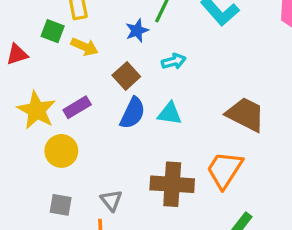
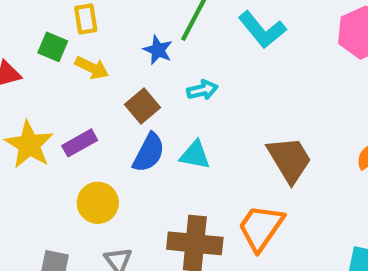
blue star: (137, 31) -> (158, 50), turned -30
brown trapezoid: (245, 114) -> (289, 160), turned 30
yellow circle: (61, 151) -> (98, 203), moved

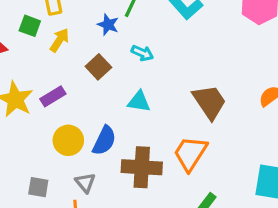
yellow arrow: (92, 68) -> (59, 40), turned -80
cyan arrow: (202, 90) -> (142, 53), turned 40
blue semicircle: (149, 153) -> (104, 140), moved

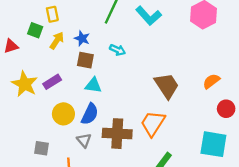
blue star: (108, 25) -> (82, 38), moved
brown square: (98, 67) -> (85, 60), turned -36
cyan triangle: (139, 102) -> (93, 85), moved
gray triangle: (85, 183) -> (84, 140), moved

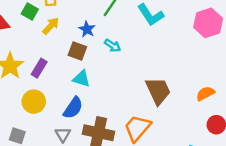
blue star: (82, 38) -> (87, 29), moved
purple rectangle: (52, 82) -> (39, 68), turned -36
yellow circle: (63, 114) -> (34, 102), moved

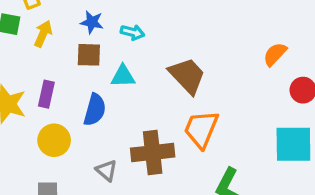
cyan triangle: (82, 79) -> (123, 76), moved
brown trapezoid: (158, 91) -> (187, 76), moved
blue semicircle: (73, 108) -> (95, 110), moved

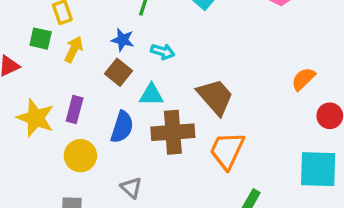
brown square: (89, 55) -> (118, 72), turned 35
brown cross: (153, 153) -> (173, 132), moved

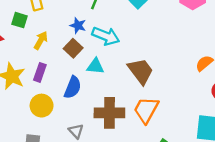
yellow arrow: (74, 49) -> (41, 40), moved
cyan arrow: (163, 52) -> (106, 36), size x1.6
brown cross: (173, 132) -> (109, 113), moved

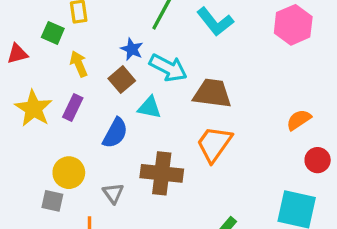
yellow arrow: (41, 40) -> (79, 64), turned -60
brown trapezoid: (141, 71) -> (212, 93), moved, turned -52
yellow circle: (42, 106) -> (69, 173), moved
orange trapezoid: (146, 110) -> (214, 144), moved

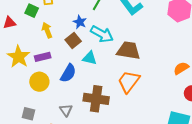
purple rectangle: (73, 108) -> (43, 57), turned 49
yellow circle: (69, 173) -> (39, 82), moved

